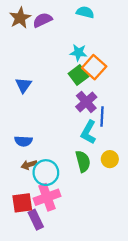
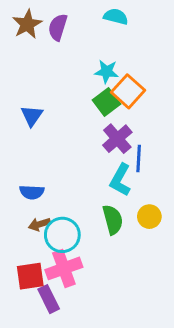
purple semicircle: (43, 20) -> (58, 27), turned -48

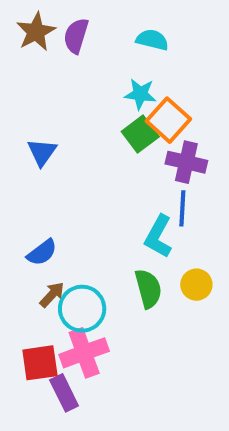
cyan semicircle: (116, 17) -> (152, 40), moved
purple cross: (117, 139) -> (186, 162), moved, turned -36
blue semicircle: (32, 192) -> (42, 252), turned -40
brown arrow: (39, 224) -> (52, 295), turned 150

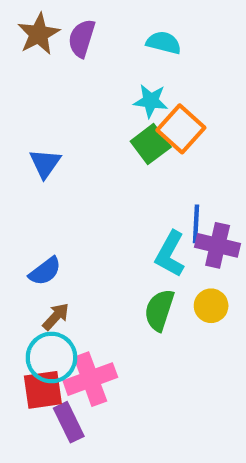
purple cross: (186, 162) -> (218, 245), moved
green semicircle: (148, 289) -> (159, 310), turned -147
cyan circle: (82, 309) -> (51, 358), moved

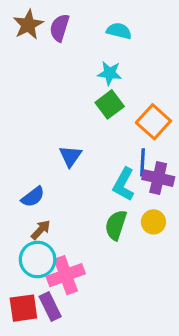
orange square: (181, 129) -> (153, 122), moved
blue triangle: (45, 163) -> (70, 156), moved
red square: (43, 390) -> (23, 308), moved

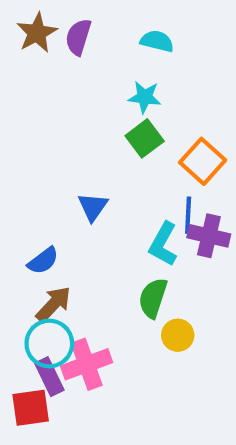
yellow circle: (153, 222) -> (178, 335), moved
brown arrow: (41, 230) -> (53, 304), size x1.4
purple rectangle: (50, 306) -> (49, 377), moved

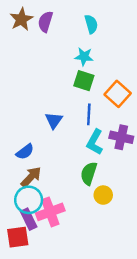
cyan semicircle: (157, 41) -> (91, 24), turned 60
green square: (145, 138) -> (84, 81), turned -35
blue line: (188, 215) -> (89, 114), moved

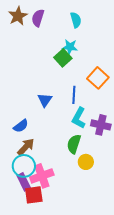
green square: (84, 81) -> (63, 58), moved, turned 30
purple cross: (121, 137) -> (101, 125), moved
red square: (18, 237) -> (34, 195), moved

